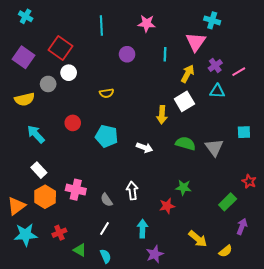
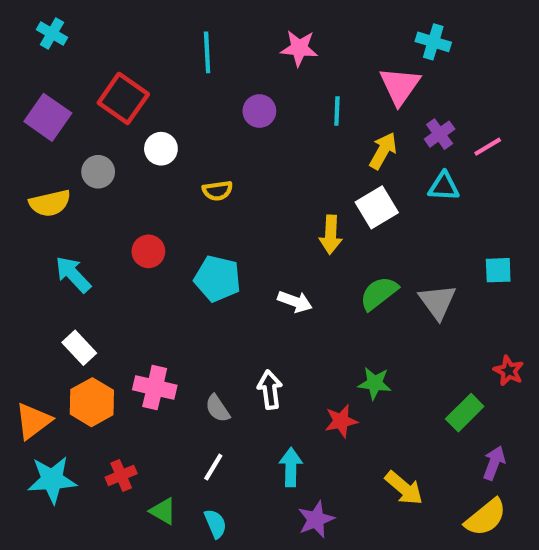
white circle: (69, 73) -> (161, 149), moved
green semicircle: (186, 143) -> (379, 293), turned -54
yellow semicircle: (225, 251) -> (486, 517), moved, size x1.5

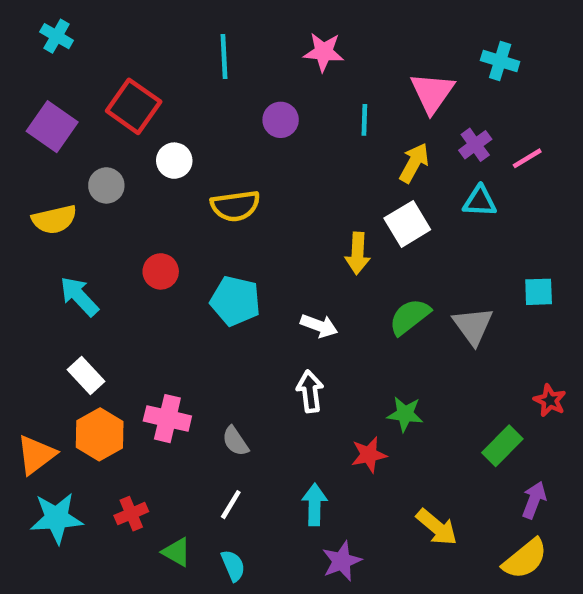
cyan cross: (433, 42) -> (500, 61), moved
yellow semicircle: (218, 191) -> (235, 206), size x1.5
white arrow: (270, 390) -> (310, 391), moved

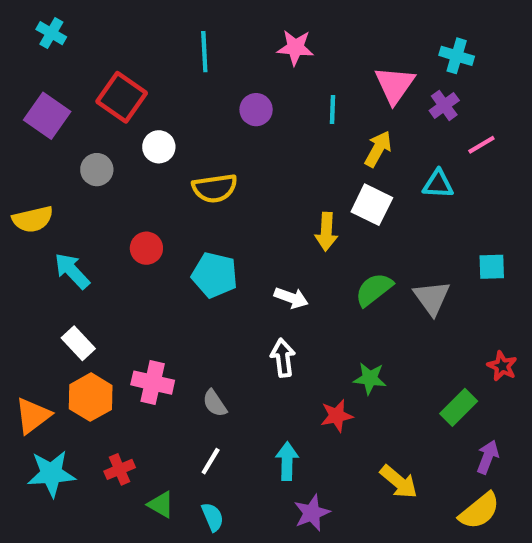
purple cross: (475, 145) -> (444, 105), moved
yellow semicircle: (54, 219) -> (33, 219), moved
white square: (407, 224) -> (372, 205), turned -33

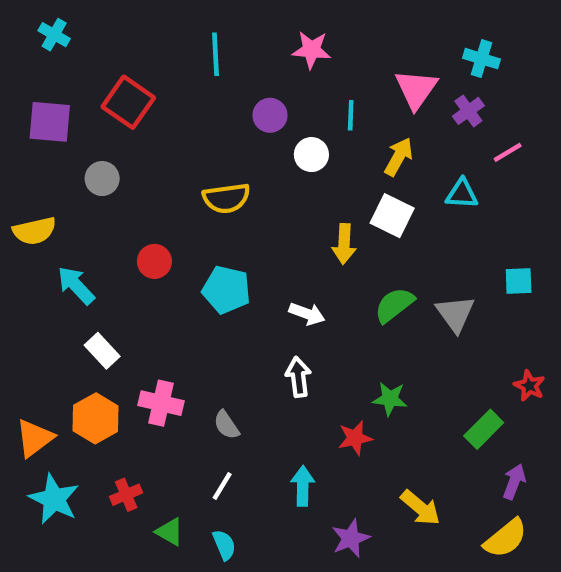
purple square: (47, 116) -> (50, 122), turned -30
white circle: (159, 147) -> (311, 155), moved
white rectangle: (78, 343) -> (102, 351), moved
cyan star: (51, 474) -> (54, 499), turned 30
purple star: (312, 513) -> (351, 538), moved

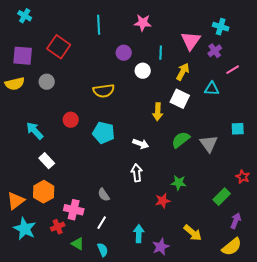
yellow semicircle: (35, 231) -> (15, 84), moved
pink cross: (161, 403) -> (74, 210), moved
cyan arrow: (303, 486) -> (139, 234), moved

